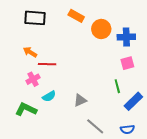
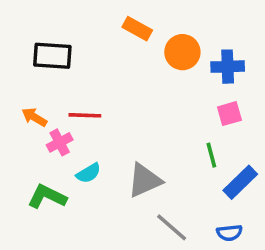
black rectangle: (35, 18) -> (52, 56), moved
orange arrow: (30, 52) -> (34, 117), moved
gray triangle: (80, 100) -> (145, 180), size x1.5

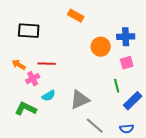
orange circle: (182, 52) -> (101, 47), moved

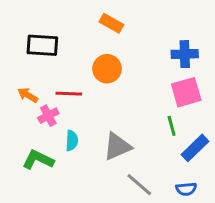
orange circle: (101, 47) -> (107, 69), moved
pink square: (127, 63) -> (186, 92), size x1.5
cyan semicircle: (49, 96) -> (72, 141), turned -56

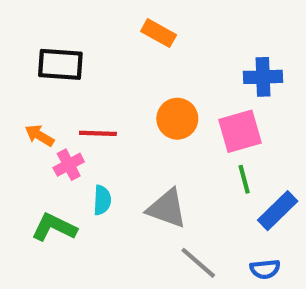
orange circle: (107, 69) -> (177, 119), moved
pink square: (186, 92) -> (240, 131), moved
gray triangle: (117, 146) -> (167, 209), turned 44

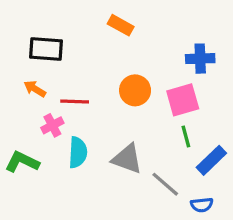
orange arrow: (39, 135) -> (35, 89), moved
cyan semicircle: (102, 200) -> (78, 152), size x1.4
green L-shape: (54, 227) -> (22, 162), moved
gray line: (198, 263) -> (165, 184), moved

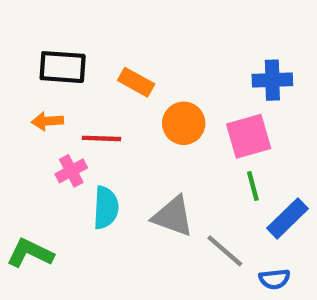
orange rectangle: (121, 25) -> (136, 82), moved
orange arrow: (35, 89) -> (47, 121), turned -35
green L-shape: (22, 162) -> (30, 253), moved

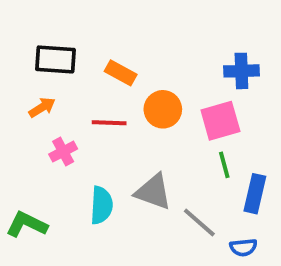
orange arrow: (47, 121) -> (42, 107), turned 152
red line: (102, 138) -> (109, 123), moved
cyan semicircle: (106, 208) -> (101, 205), moved
blue rectangle: (288, 218) -> (255, 194), turned -33

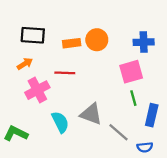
orange rectangle: (121, 73) -> (72, 43), turned -36
orange circle: (163, 109) -> (97, 40), moved
pink cross: (63, 152) -> (37, 90), size x1.5
cyan semicircle: (101, 205) -> (60, 122), turned -30

